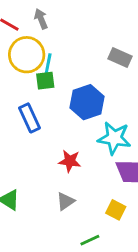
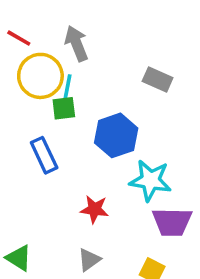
gray arrow: (41, 19) -> (76, 43), moved, size x1.4

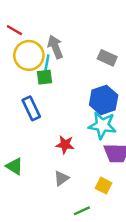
gray arrow: (76, 43) -> (55, 47), moved
blue hexagon: (116, 135) -> (104, 100), moved
green triangle: (19, 258) -> (14, 166), moved

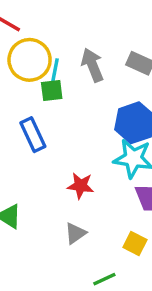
gray arrow: (55, 47) -> (92, 65), moved

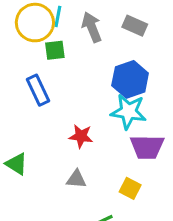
cyan line: (55, 70) -> (58, 16), moved
gray triangle: (75, 233) -> (76, 179), turned 40

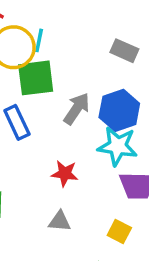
gray arrow: (92, 27) -> (77, 109), moved, turned 56
green square: (55, 50) -> (36, 78), size x1.6

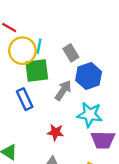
gray rectangle: (124, 51) -> (71, 53), moved, turned 35
blue hexagon: (119, 110) -> (89, 76), moved

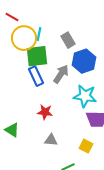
blue rectangle: (25, 99) -> (36, 76), moved
red star: (55, 132) -> (45, 112), moved

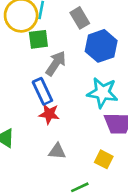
green square: (37, 56) -> (38, 39), size x0.7
gray arrow: (61, 74) -> (56, 63), moved
blue rectangle: (36, 76) -> (42, 91), moved

